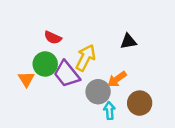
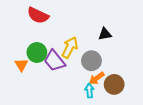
red semicircle: (53, 38) -> (38, 15), moved, size x1.5
orange arrow: (117, 79) -> (97, 78), moved
gray circle: (98, 92) -> (91, 61), moved

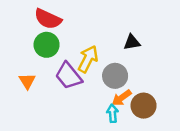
green circle: (37, 52) -> (47, 45), moved

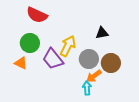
green circle: (47, 45) -> (30, 43), moved
orange triangle: (27, 81) -> (21, 63), turned -32
brown circle: (144, 106) -> (111, 63), moved

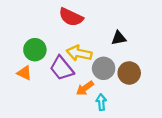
red semicircle: (37, 15) -> (71, 17), moved
yellow arrow: (68, 46) -> (79, 53), turned -105
orange arrow: (94, 76) -> (85, 88), moved

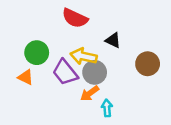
black triangle: (119, 38) -> (113, 40), moved, turned 35
gray circle: (104, 68) -> (95, 72), moved
brown circle: (129, 73) -> (148, 64), moved

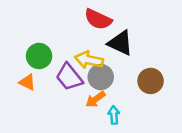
red semicircle: (75, 18) -> (98, 19), moved
black triangle: (113, 40) -> (120, 43), size x1.5
brown circle: (148, 64) -> (151, 81), moved

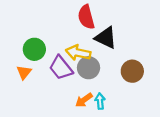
red semicircle: (98, 19) -> (86, 17), turned 50
orange triangle: (27, 82) -> (24, 72), turned 42
orange arrow: (95, 99) -> (84, 100), moved

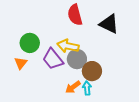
black triangle: (106, 38) -> (109, 24), moved
brown circle: (132, 71) -> (92, 71), moved

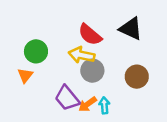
red semicircle: (75, 15) -> (90, 35), moved, turned -35
purple trapezoid: (53, 59) -> (67, 98), moved
brown circle: (92, 71) -> (137, 77), moved

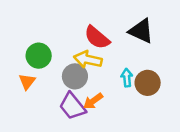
gray circle: (92, 71) -> (75, 76), moved
orange arrow: (88, 104) -> (93, 101), moved
cyan arrow: (104, 105) -> (127, 78), moved

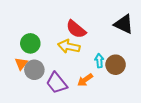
black triangle: (141, 31) -> (124, 24), moved
gray circle: (75, 76) -> (34, 70), moved
orange arrow: (93, 101) -> (85, 80), moved

